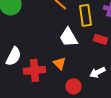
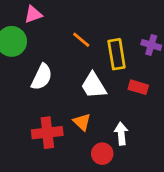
white semicircle: (14, 56) -> (42, 77), moved
white arrow: (98, 72) -> (121, 134), moved, turned 112

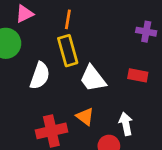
orange line: (81, 40) -> (68, 19), moved, turned 66
yellow rectangle: (117, 54) -> (68, 51), moved

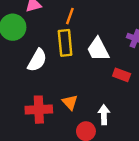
white trapezoid: (93, 79) -> (98, 49), moved

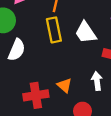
white semicircle: (37, 60) -> (17, 50), moved
white arrow: (104, 115) -> (97, 81), moved

